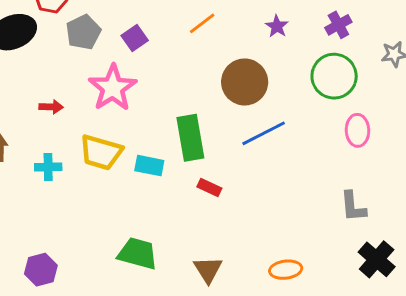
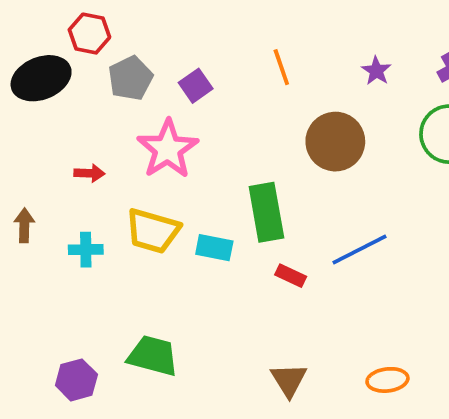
orange line: (202, 23) -> (281, 67), turned -72
blue line: (264, 133) -> (360, 250), moved
green trapezoid: (138, 254) -> (153, 356), moved

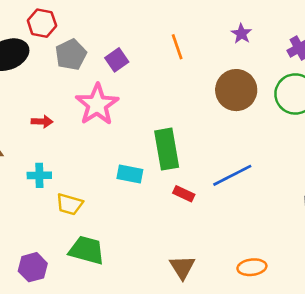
purple star: (376, 71) -> (241, 34), moved
brown circle: (335, 142) -> (236, 90), moved
yellow trapezoid: (153, 231) -> (70, 204), moved, size x0.7

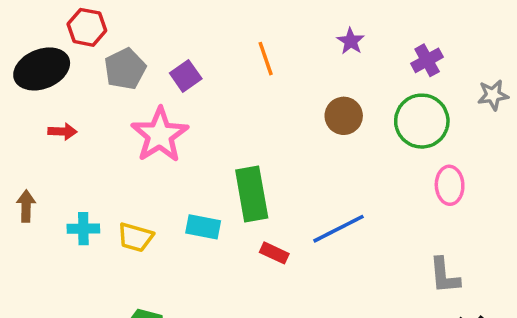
brown circle: (236, 90) -> (344, 116), size x0.7
red arrow: (42, 122) -> (62, 131), moved
yellow trapezoid: (70, 204) -> (135, 237), moved

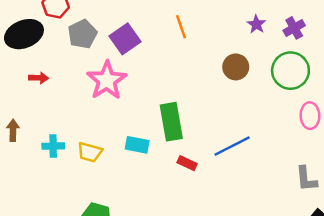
purple star: (351, 41) -> (256, 24), moved
purple square: (186, 76) -> (125, 39), size x1.4

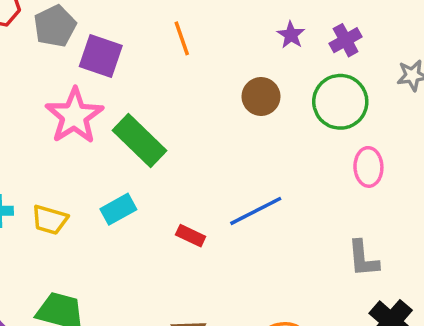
gray pentagon: (82, 34) -> (55, 26), moved
purple square: (125, 39) -> (101, 56), turned -36
green rectangle: (171, 122) -> (139, 141), moved, turned -36
cyan rectangle: (137, 145) -> (118, 209), turned -40

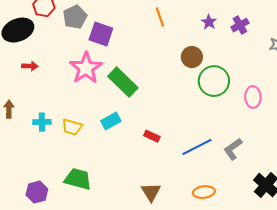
orange line: (182, 38) -> (160, 17), moved
green circle: (340, 102) -> (214, 81), moved
blue line: (256, 211) -> (197, 147), moved
gray L-shape: (363, 259) -> (233, 149), moved, turned 60

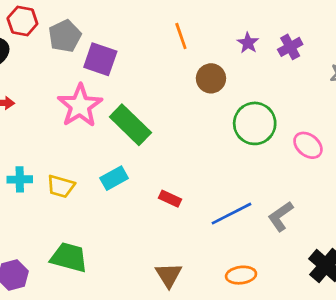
brown circle: (192, 57) -> (211, 78), moved
pink ellipse: (253, 97) -> (308, 145), turned -50

